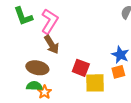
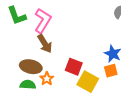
yellow square: (95, 83) -> (88, 82), turned 30
orange star: (44, 92) -> (47, 79), moved

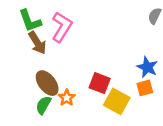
brown arrow: (45, 44) -> (37, 43), moved
brown ellipse: (31, 67) -> (47, 83), turned 40
green semicircle: (28, 85) -> (43, 105), turned -63

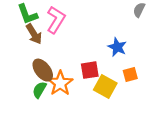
blue star: (147, 67) -> (117, 47), moved
red square: (100, 83) -> (90, 70), turned -30
orange star: (67, 98) -> (60, 83), size x1.6

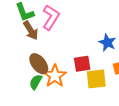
yellow square: (105, 87) -> (96, 79), turned -35

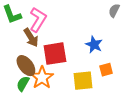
brown arrow: (31, 30) -> (31, 38), moved
red square: (82, 64) -> (55, 54), moved, size x1.4

